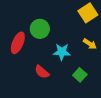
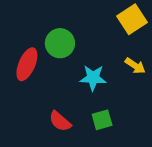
red semicircle: (42, 72) -> (60, 121), moved
green square: (80, 75) -> (102, 120), moved, turned 32

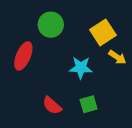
yellow square: (132, 19) -> (103, 32), moved
green circle: (60, 43) -> (51, 25), moved

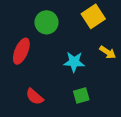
yellow square: (103, 32) -> (93, 16), moved
red semicircle: (52, 106) -> (35, 97), moved

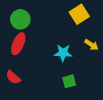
green circle: (47, 22) -> (20, 19), moved
red semicircle: (35, 97) -> (13, 77), moved

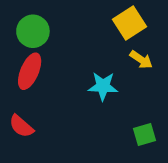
yellow arrow: (91, 45) -> (141, 60), moved
green square: (69, 81) -> (144, 135), moved

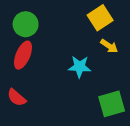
green square: (144, 135) -> (112, 104), size x1.5

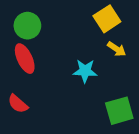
red ellipse: (23, 55) -> (25, 59), turned -48

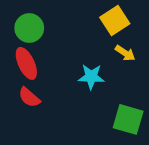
red semicircle: (18, 104) -> (29, 97), moved
green square: (119, 111) -> (128, 119), turned 32

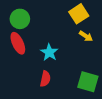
cyan star: (91, 77) -> (49, 52), moved, turned 30
red semicircle: (29, 97) -> (45, 79), moved, turned -119

